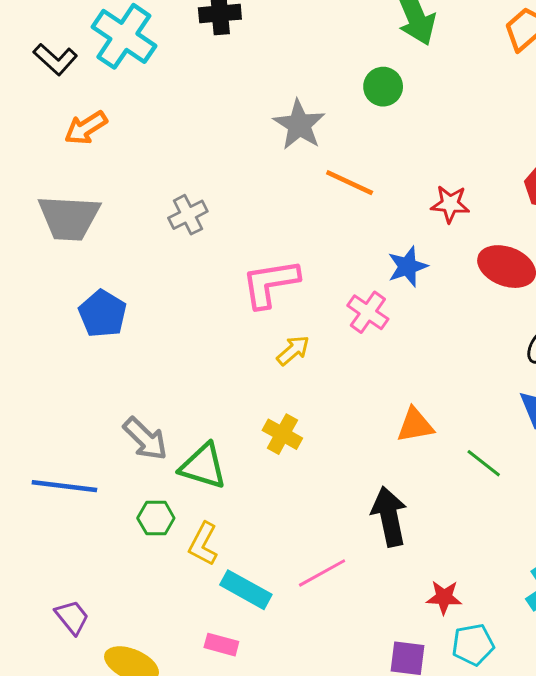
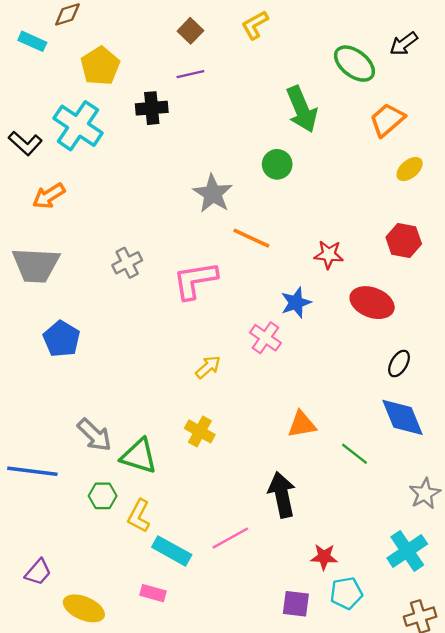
pink L-shape: (270, 283) -> (195, 280), moved
purple trapezoid: (72, 617) -> (38, 572), turned 80

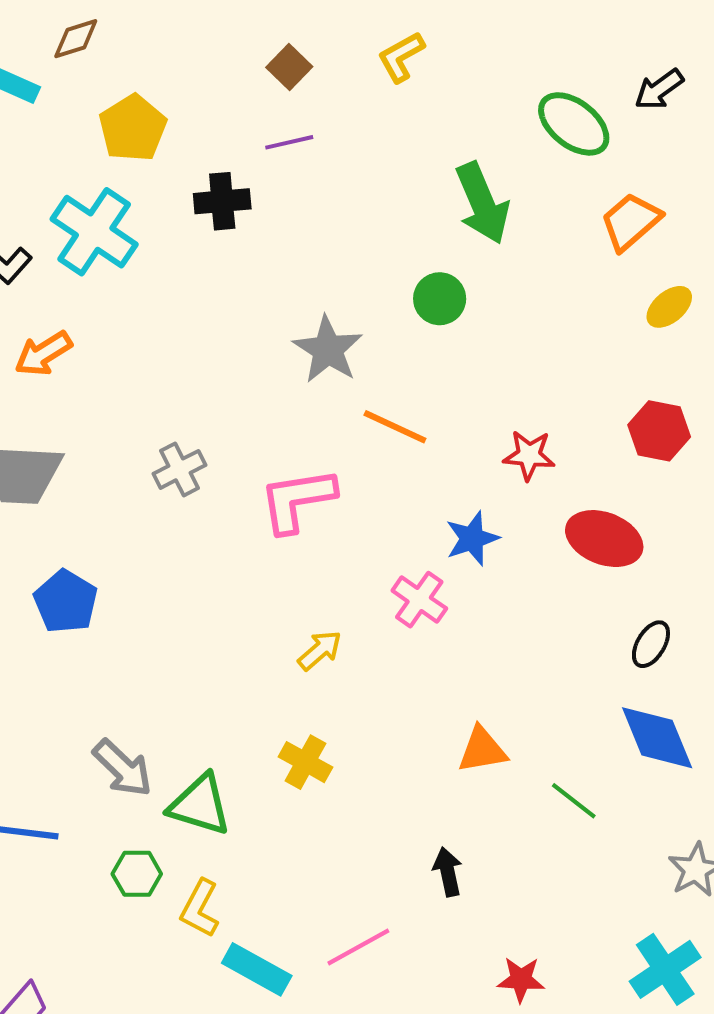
black arrow: (282, 495) -> (448, 872), size x0.6

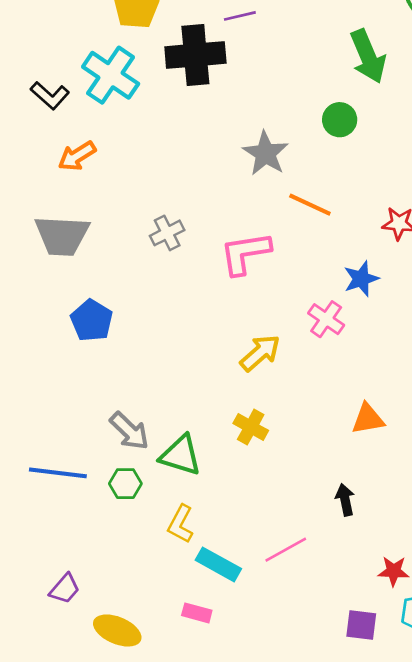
black cross: (222, 201) -> (195, 55), size x1.6
yellow arrow: (320, 650) -> (260, 353), size x1.4
green hexagon: (137, 874) -> (125, 484), moved

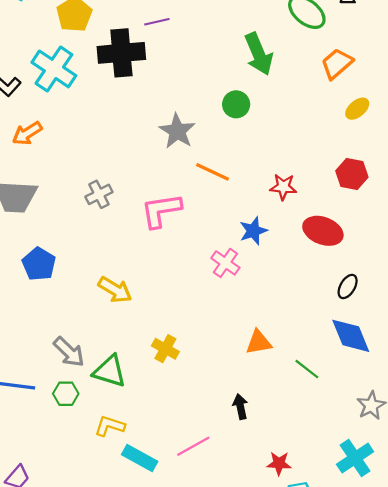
yellow arrow: (260, 353) -> (115, 290), moved, turned 72
yellow L-shape: (181, 524) -> (110, 426), turned 80

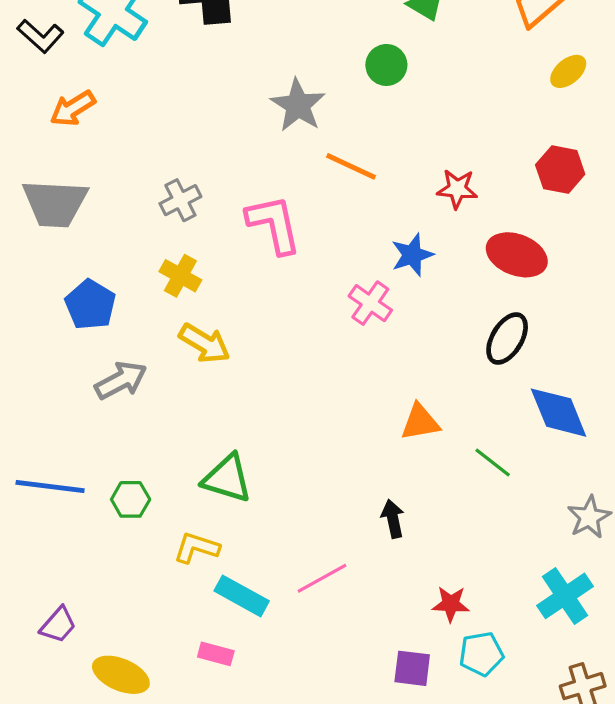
pink L-shape: (161, 210) -> (274, 224), turned 87
black ellipse: (348, 287) -> (507, 339), moved, size x1.4
yellow cross: (165, 349) -> (180, 276), moved
gray arrow: (69, 352) -> (121, 380), moved, turned -72
green triangle: (110, 371) -> (227, 478), moved

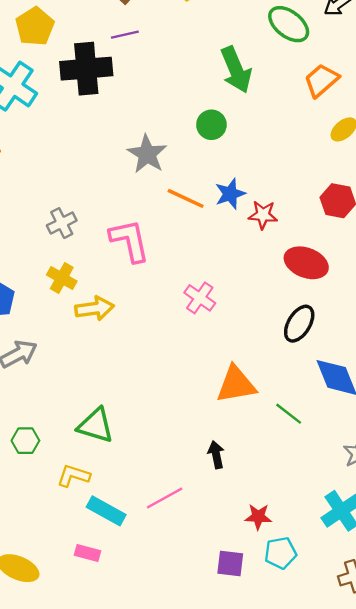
blue star: (412, 255) -> (230, 194), moved
yellow arrow: (205, 343) -> (94, 308), moved, turned -39
orange triangle: (420, 422) -> (236, 384), size x1.4

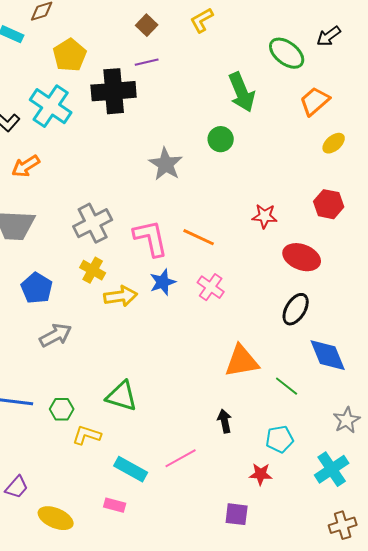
blue star: (230, 194) -> (163, 282), moved
orange line: (186, 198) -> (199, 237), moved
gray cross: (62, 223) -> (93, 223), size x1.5
yellow L-shape: (73, 476) -> (87, 435), moved
cyan pentagon: (280, 553) -> (280, 439), moved

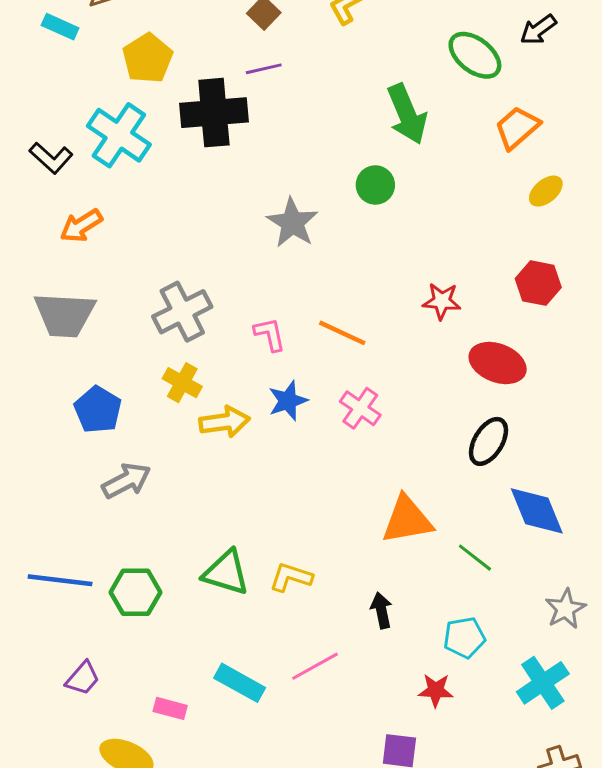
pink L-shape: (151, 238) -> (270, 334), size x0.6
green hexagon: (62, 409) -> (136, 592), size x1.4
yellow L-shape: (87, 435) -> (291, 577), moved
purple trapezoid: (17, 487) -> (83, 678), moved
pink rectangle: (115, 505) -> (170, 708), moved

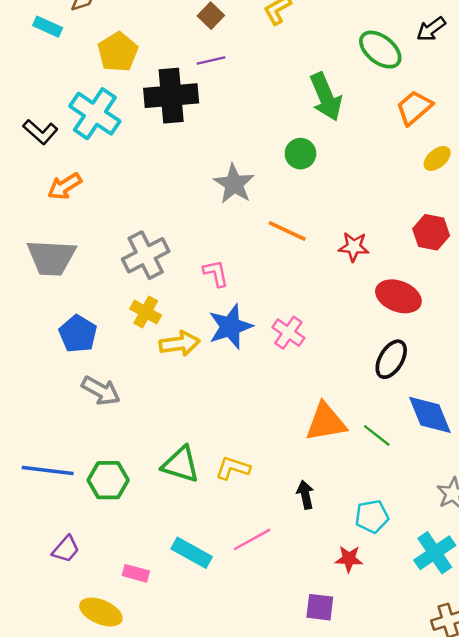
orange line: (342, 333) -> (287, 231), moved
blue star: (288, 401) -> (230, 327), size x1.4
gray arrow: (126, 481) -> (101, 391), turned 57
green line: (475, 558) -> (377, 435), moved

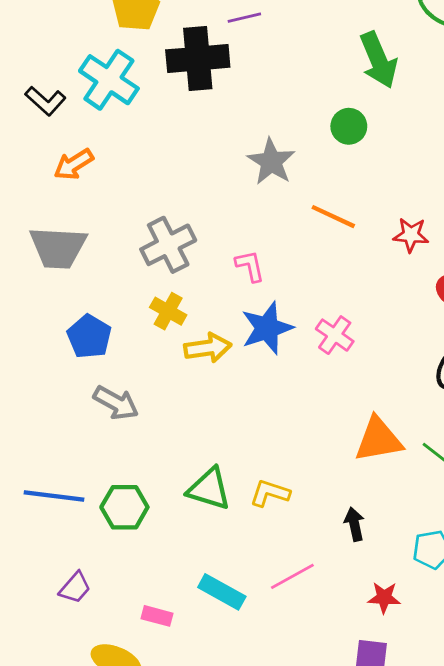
red star: (349, 559) -> (384, 598), moved

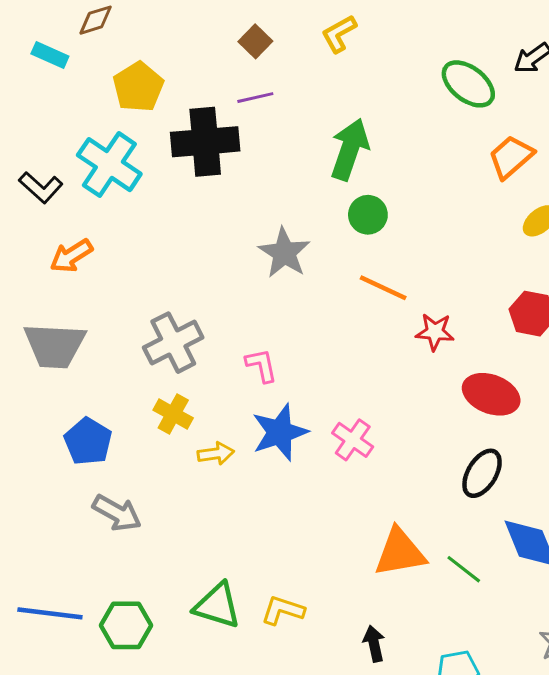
green arrow: (378, 60) -> (350, 149), moved, turned -138
orange line: (333, 217) -> (383, 288), moved
yellow arrow: (208, 348) -> (216, 454), size x0.7

